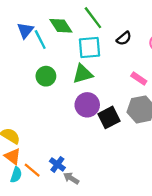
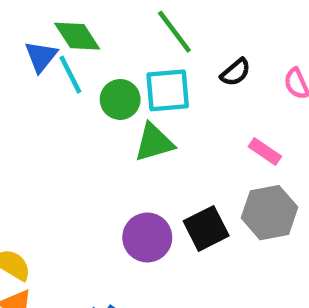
green diamond: (61, 26) -> (77, 36), moved
green circle: (46, 76) -> (120, 99), moved
purple circle: (87, 105) -> (147, 237), moved

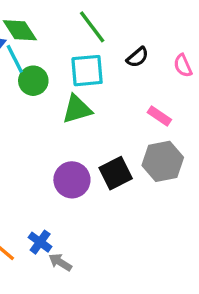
green circle: (120, 99) -> (33, 81), moved

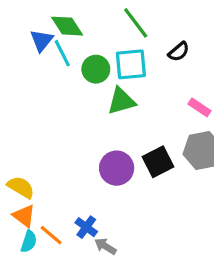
green circle: (33, 81) -> (96, 69), moved

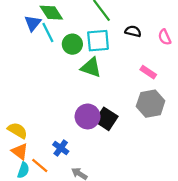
black semicircle: (179, 52) -> (133, 31), turned -126
green triangle: (121, 101) -> (91, 67), turned 35
black square: (158, 162) -> (106, 119), moved, turned -30
blue cross: (86, 227) -> (61, 148), moved

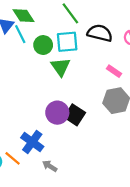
black semicircle: (133, 31) -> (100, 33), size x1.6
green triangle: (91, 67) -> (61, 67), turned 36
blue cross: (61, 148) -> (32, 142), size x1.5

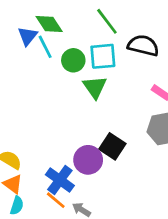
purple circle: (57, 113) -> (88, 160), moved
orange line: (13, 158) -> (56, 200), moved

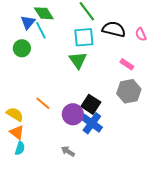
green circle: (73, 60) -> (22, 48), moved
blue cross: (60, 180) -> (92, 123), moved
orange line: (56, 200) -> (43, 103), moved

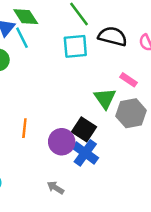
green triangle: (78, 60) -> (105, 98), moved
orange line: (43, 103) -> (24, 128), turned 56

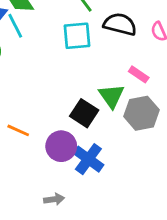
orange line: (24, 128) -> (18, 130), turned -72
black square: (84, 129) -> (84, 113), moved
gray arrow: (55, 188) -> (54, 199), turned 140

